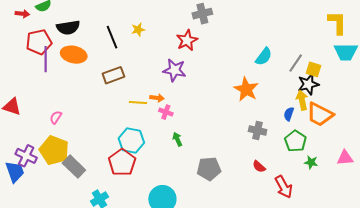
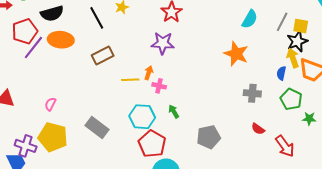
purple line: (46, 59) -> (33, 48), turned 45
orange arrow: (157, 98) -> (149, 73), turned -72
cyan hexagon: (131, 140) -> (142, 117), moved
red pentagon: (122, 162) -> (152, 144), moved
gray rectangle: (74, 167) -> (97, 127), moved

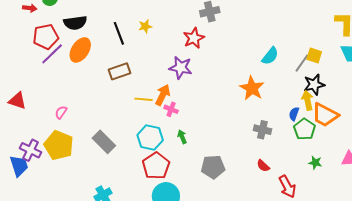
yellow square: (301, 26) -> (314, 56), moved
orange ellipse: (61, 40) -> (80, 50), turned -70
orange arrow: (149, 73) -> (163, 95), size x1.5
green pentagon: (291, 99) -> (304, 129), moved

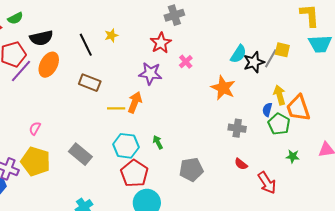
brown rectangle: (119, 71) -> (90, 83), turned 45
black star: (314, 85) -> (254, 62), moved
pink cross: (171, 109) -> (186, 62), moved, turned 32
orange trapezoid: (325, 115) -> (298, 108), turned 48

